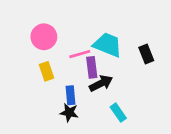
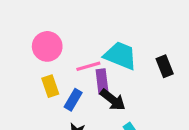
black arrow: (101, 83) -> (113, 100), turned 65
blue rectangle: (70, 95) -> (73, 100), moved, turned 36

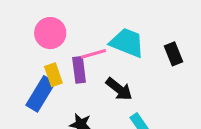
purple rectangle: (102, 81) -> (79, 70), moved
blue rectangle: (73, 100) -> (41, 94), moved, size x1.5

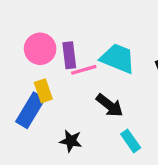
purple rectangle: (79, 70) -> (69, 55), moved

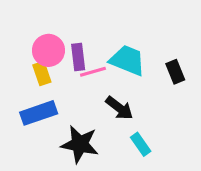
yellow rectangle: (43, 91) -> (42, 73), moved
blue rectangle: (30, 110) -> (39, 113), turned 40
black star: (71, 141) -> (80, 144), size x1.6

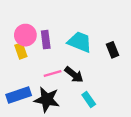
pink line: (93, 72) -> (53, 74), moved
blue rectangle: (39, 113) -> (19, 95), moved

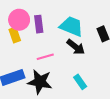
black arrow: (74, 75) -> (76, 47), moved

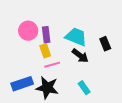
yellow rectangle: (15, 35) -> (45, 51), moved

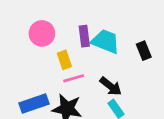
purple rectangle: (46, 35) -> (84, 36), moved
black arrow: (80, 56) -> (111, 86), moved

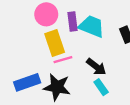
pink circle: (42, 33) -> (46, 14), moved
yellow rectangle: (64, 60) -> (55, 43), size x1.5

